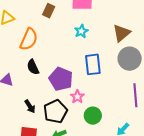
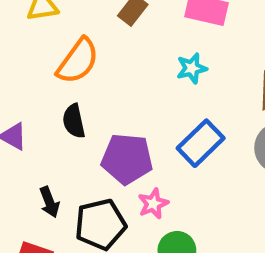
blue rectangle: (93, 64) -> (201, 143), turned 40
purple pentagon: (61, 79) -> (127, 159), turned -30

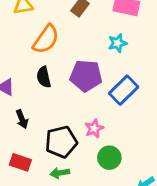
purple pentagon: (127, 159) -> (86, 76), moved
black arrow: (49, 202) -> (22, 119), moved

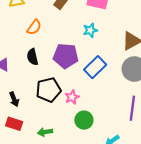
orange semicircle: (46, 39) -> (34, 27), size x0.7
black arrow: (22, 119) -> (14, 99), moved
black pentagon: (61, 142) -> (48, 90), moved

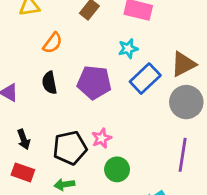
blue rectangle: (95, 67) -> (145, 79), moved
black pentagon: (48, 90) -> (70, 148), moved

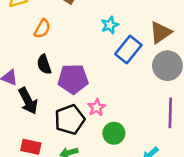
purple pentagon: (94, 82) -> (73, 79), moved
black arrow: (24, 139) -> (28, 101), moved, size x1.5

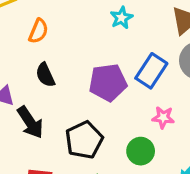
blue rectangle: (128, 50) -> (151, 71), moved
purple pentagon: (73, 79) -> (108, 82), moved
pink star: (97, 107) -> (163, 117), moved, turned -30

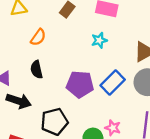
pink star: (163, 117) -> (113, 128), moved
black arrow: (30, 122) -> (19, 101), turned -50

